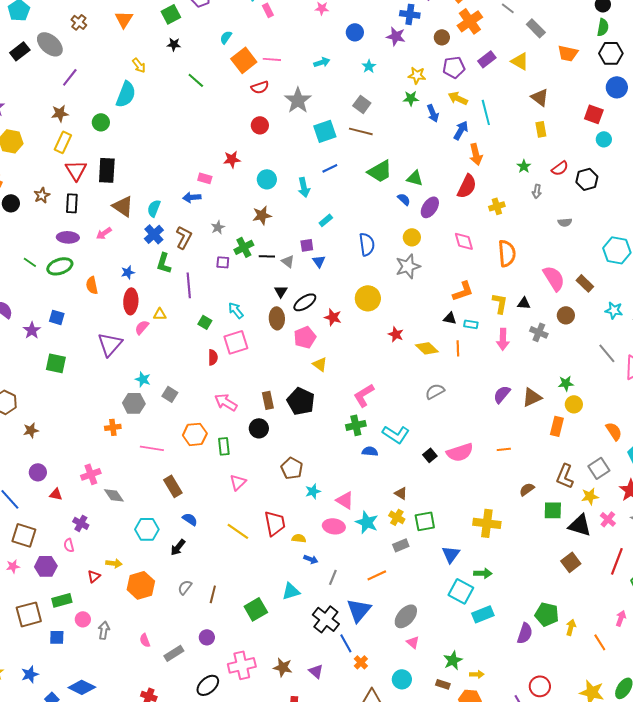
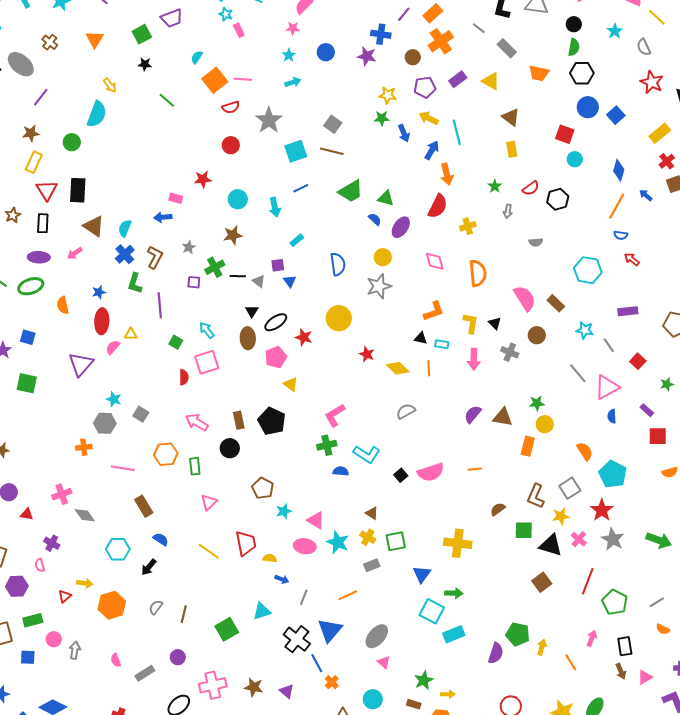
cyan star: (369, 66) -> (289, 55), moved
black triangle: (524, 303) -> (495, 323), turned 40
brown triangle: (532, 397) -> (503, 417), turned 35

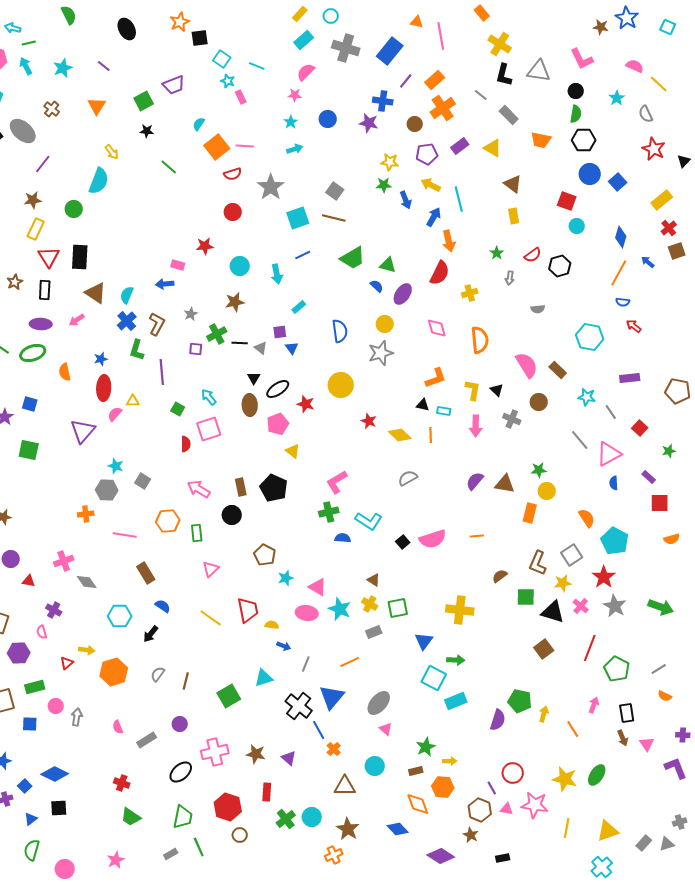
pink triangle: (645, 677) -> (647, 744), turned -35
brown rectangle: (414, 704) -> (416, 771), turned -32

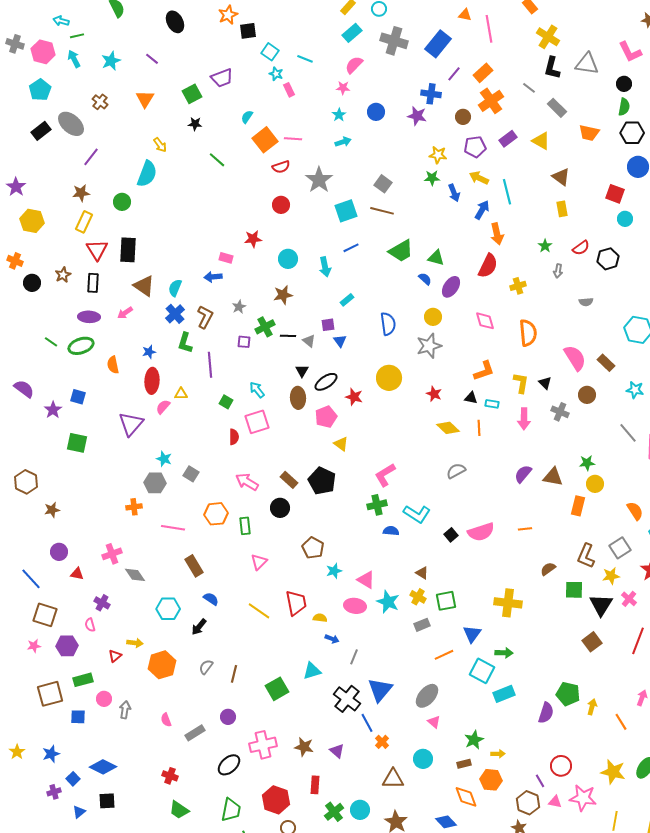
red star: (369, 421) -> (434, 394), moved
brown rectangle: (241, 487) -> (289, 480), turned -36
black triangle: (553, 612) -> (601, 605), turned 45
orange line: (350, 662) -> (444, 655), moved

